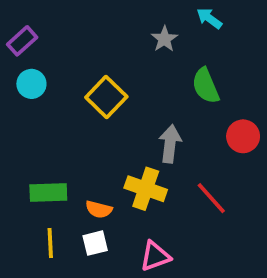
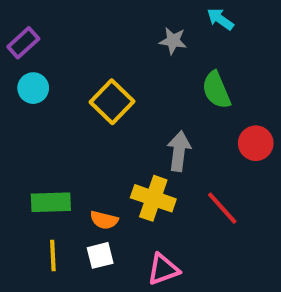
gray star: (164, 39) -> (173, 41), turned -30

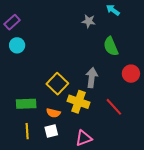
yellow square: (112, 102) -> (57, 84), moved

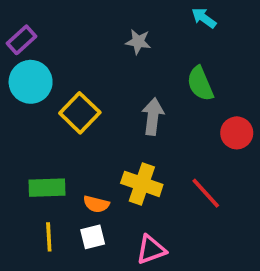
gray star: (89, 21) -> (138, 42), moved
cyan circle: (17, 45) -> (31, 82), size x1.5
gray arrow: (92, 78) -> (153, 116), moved
yellow square: (57, 84) -> (80, 113), moved

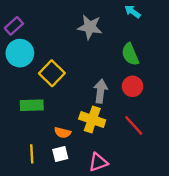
gray star: (138, 42) -> (90, 27), size x1.5
gray arrow: (153, 116) -> (101, 91), moved
red circle: (237, 133) -> (133, 86), moved
green rectangle: (47, 188) -> (32, 105), moved

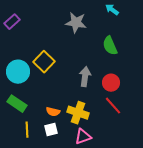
cyan circle: (20, 53) -> (18, 72), moved
red circle: (133, 86) -> (111, 83), moved
green rectangle: (32, 105) -> (17, 104), moved, turned 36
yellow cross: (92, 120) -> (78, 113), moved

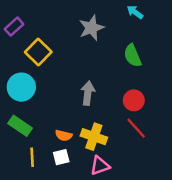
gray star: (76, 23) -> (91, 28), turned -30
yellow square: (44, 62) -> (38, 52), moved
gray arrow: (85, 77) -> (88, 93), moved

